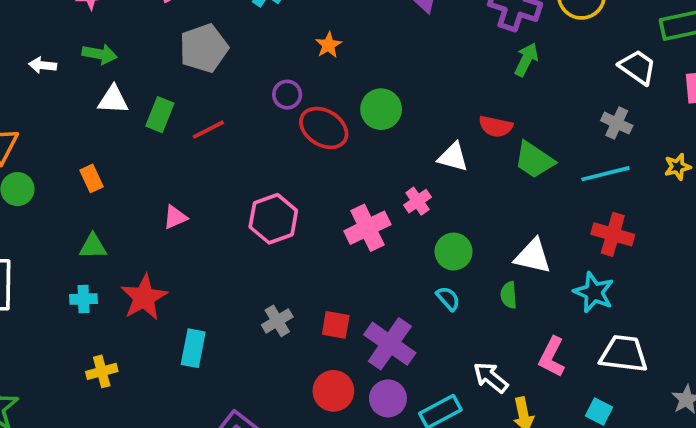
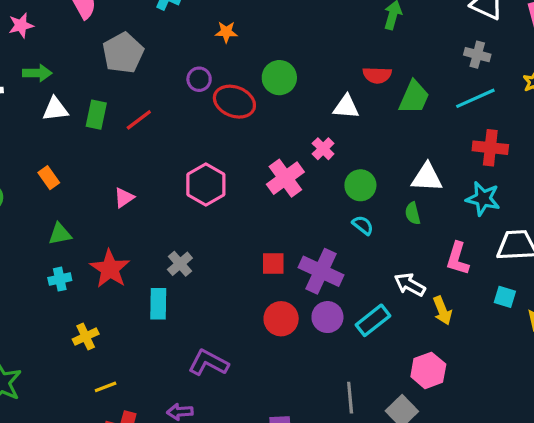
orange star: (328, 45) -> (226, 32), turned -30
green trapezoid: (534, 160) -> (414, 97), turned -90
gray cross: (277, 321) -> (180, 264), moved

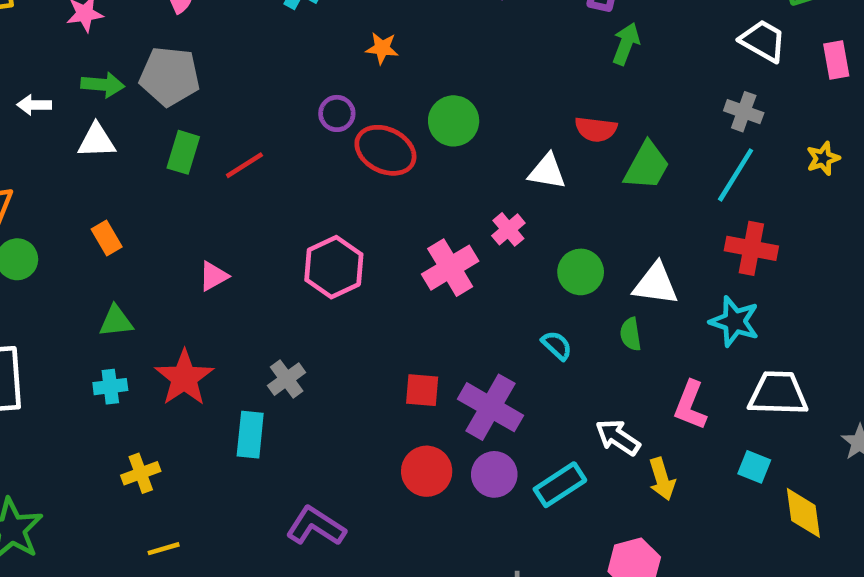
gray pentagon: (123, 53) -> (170, 76), moved, turned 30
cyan line: (475, 98) -> (736, 175), turned -39
white triangle: (55, 109) -> (97, 141), moved
green circle: (360, 185) -> (581, 272), moved

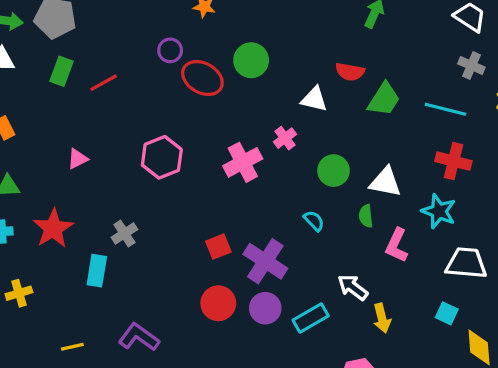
gray cross: (744, 112) -> (471, 65), moved
cyan line: (736, 175) -> (445, 109), turned 69
red square: (422, 390) -> (218, 247), turned -30
pink L-shape: (690, 405) -> (397, 245), moved
yellow line: (164, 549) -> (72, 347), moved

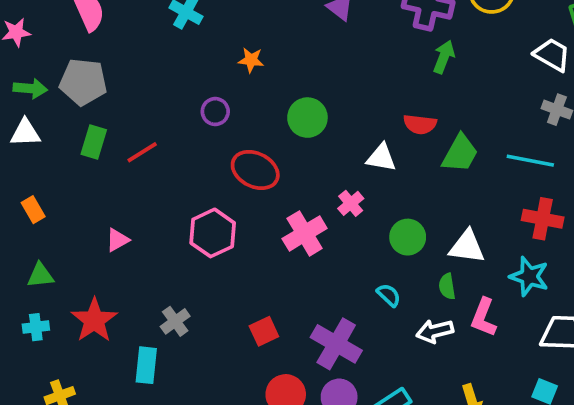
red ellipse: (202, 78) -> (255, 170), moved
red square: (218, 247) -> (264, 331), moved
white arrow: (353, 287) -> (435, 331), moved, turned -48

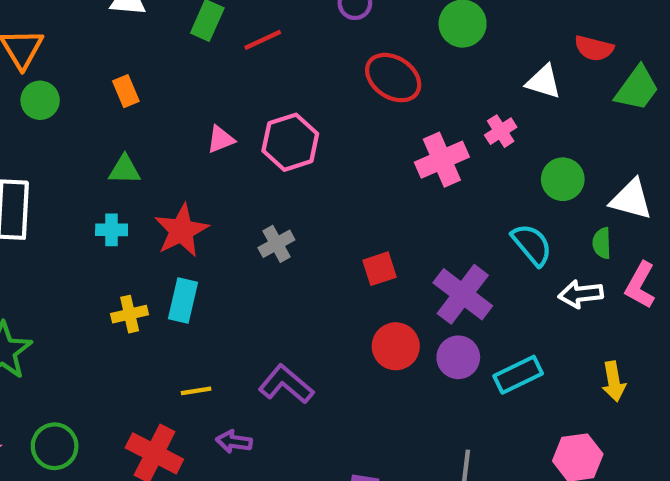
pink hexagon: (213, 233) -> (290, 142), moved
cyan semicircle: (389, 295) -> (532, 245), size x1.5
cyan rectangle: (146, 365) -> (183, 300), moved

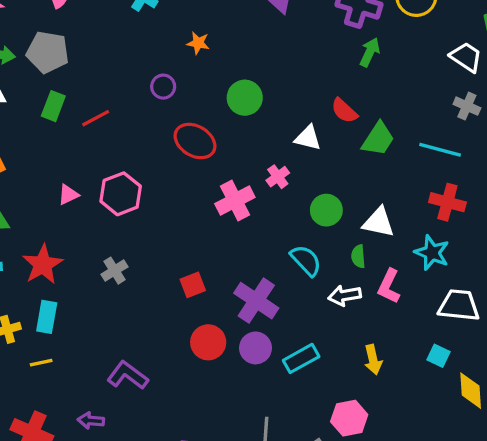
red semicircle: (594, 48) -> (344, 111), turned 32
yellow line: (196, 391) -> (41, 363), moved

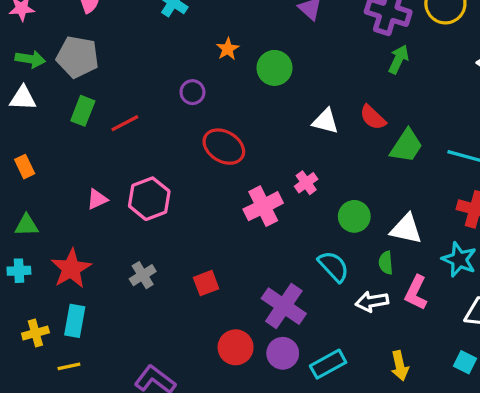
orange star: (198, 43) -> (228, 49), turned 30
green circle: (245, 98) -> (275, 68), moved
white triangle: (308, 138) -> (325, 121), moved
red square: (193, 285) -> (206, 283), moved

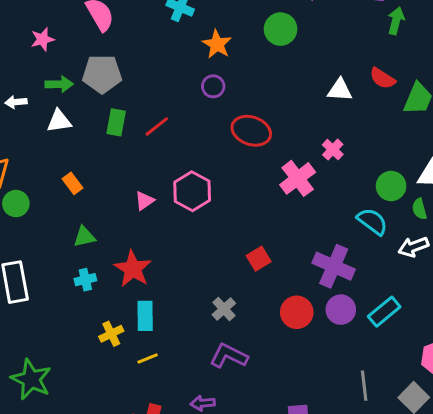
orange star: (228, 49) -> (217, 44), moved, size x1.4
green circle: (275, 68) -> (281, 29), moved
green circle: (354, 216) -> (391, 186), moved
gray cross: (143, 275) -> (224, 309), moved

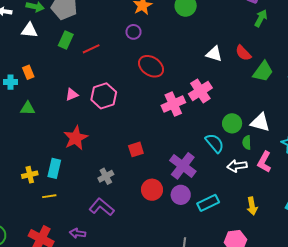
pink cross: (333, 150) -> (200, 91), size x1.6
red star: (133, 269) -> (76, 138), moved
cyan cross: (85, 280) -> (10, 82), moved

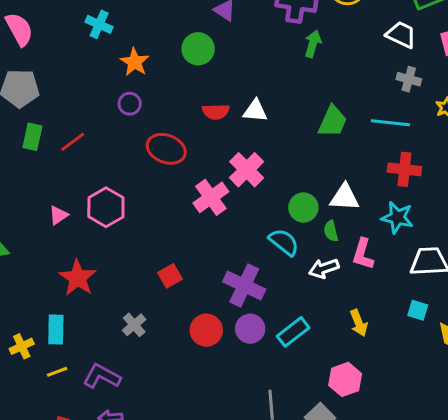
red semicircle: (243, 53) -> (216, 112), moved, turned -36
purple L-shape: (102, 207) -> (102, 376), moved

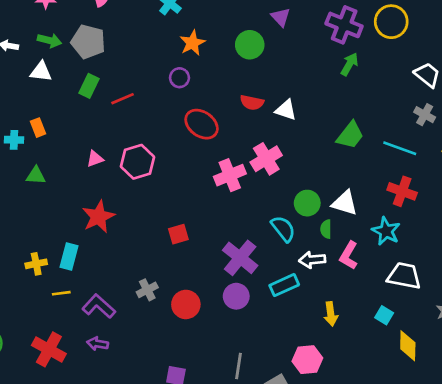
gray cross: (134, 325) -> (147, 290), moved
red circle: (206, 330) -> (186, 304), moved
cyan rectangle: (293, 332) -> (284, 285), moved

